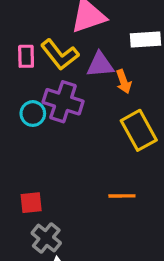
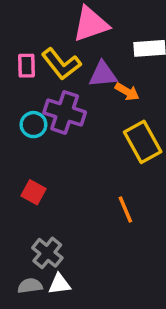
orange arrow: (124, 82) -> (127, 92), turned -40
orange line: (122, 196) -> (125, 210), turned 68
red square: (31, 203) -> (33, 192), moved, turned 35

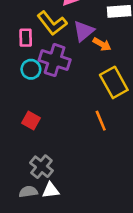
pink rectangle: (27, 66) -> (26, 38), moved
purple triangle: (103, 74) -> (84, 31), turned -35
orange line: (125, 210) -> (101, 121), moved

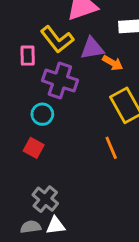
purple triangle: (84, 31) -> (92, 48), turned 30
cyan circle: (31, 69) -> (42, 114), moved

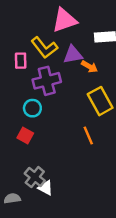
purple cross: (60, 80) -> (47, 81), turned -32
white triangle: (56, 225) -> (46, 188), moved, turned 35
gray semicircle: (31, 227) -> (12, 198), moved

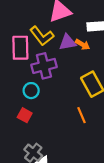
pink rectangle: (21, 61) -> (20, 48), size x1.6
orange arrow: (89, 67) -> (83, 44), moved

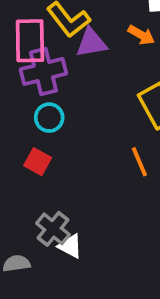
purple triangle: (68, 42) -> (91, 43), moved
purple cross: (44, 66) -> (43, 71), moved

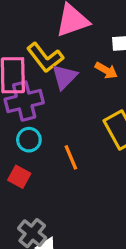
purple triangle: (91, 43) -> (64, 77), turned -36
orange line: (139, 162) -> (71, 157), moved

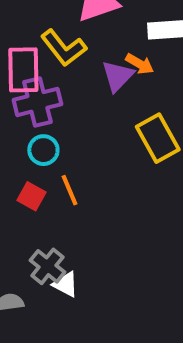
purple triangle: (64, 77) -> (118, 76), moved
orange line: (71, 157) -> (70, 190), moved

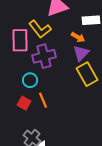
purple triangle: (118, 76) -> (81, 53), moved
purple cross: (37, 102) -> (44, 56), moved

